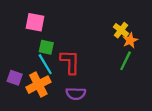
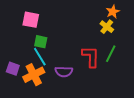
orange star: (130, 40) -> (113, 12), moved
red L-shape: (70, 62) -> (91, 57), moved
purple semicircle: (76, 94) -> (64, 72), moved

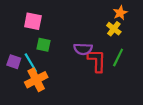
cyan line: (40, 57) -> (31, 63), moved
purple square: (13, 69) -> (14, 62), moved
purple semicircle: (64, 72) -> (83, 49), moved

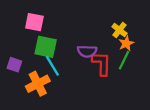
orange star: (120, 13) -> (126, 43), moved
green square: (44, 45) -> (46, 47), size x1.5
cyan line: (31, 63) -> (52, 66), moved

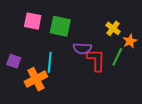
orange star: (126, 43) -> (130, 41), moved
green square: (46, 47) -> (60, 26), moved
cyan line: (52, 66) -> (50, 62), turned 36

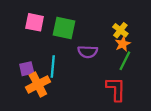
orange star: (130, 41) -> (123, 44), moved
red L-shape: (96, 60) -> (116, 89), moved
purple square: (14, 61) -> (27, 69), moved, turned -32

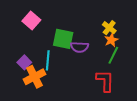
pink square: (35, 22) -> (31, 20), turned 30
green square: (64, 28) -> (63, 39), moved
purple square: (27, 69) -> (24, 62), turned -32

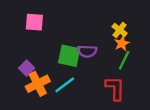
pink square: (31, 20) -> (34, 22), turned -36
green square: (63, 39) -> (69, 56), moved
cyan line: (48, 60) -> (65, 85), moved, turned 48

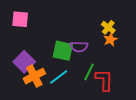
pink square: (34, 22) -> (20, 19), moved
green line: (124, 60) -> (89, 72), moved
purple square: (27, 68) -> (24, 62), size x1.5

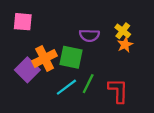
purple semicircle: (79, 47) -> (89, 35), moved
green line: (89, 72) -> (88, 84), moved
orange cross: (34, 76) -> (45, 58), moved

